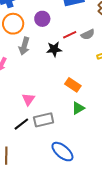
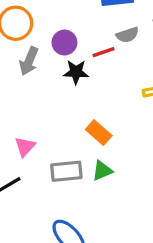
purple circle: (42, 19) -> (64, 43), moved
gray semicircle: (88, 34) -> (127, 35), moved
gray rectangle: (44, 120) -> (66, 171), moved

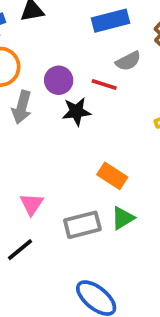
red line: (104, 52) -> (104, 84), turned 45

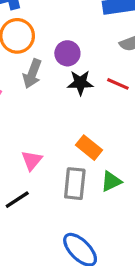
red line: (104, 84) -> (118, 84), moved
orange rectangle: (112, 176) -> (89, 148), moved
gray rectangle: (82, 225) -> (75, 184), turned -76

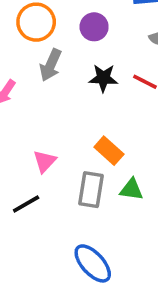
purple circle: (67, 53) -> (94, 27), moved
green triangle: (111, 181) -> (131, 189), turned 30

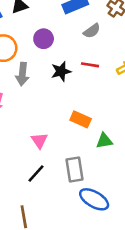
gray rectangle: (91, 190) -> (74, 170), moved

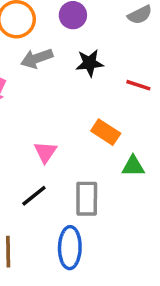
red line: (90, 65) -> (138, 85), moved
gray arrow: (22, 74) -> (37, 58), turned 55
blue ellipse: (94, 199) -> (70, 248), moved, turned 52

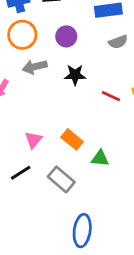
orange rectangle: (106, 132) -> (72, 139), moved
gray rectangle: (87, 199) -> (61, 179), turned -56
blue ellipse: (70, 248) -> (82, 231), moved

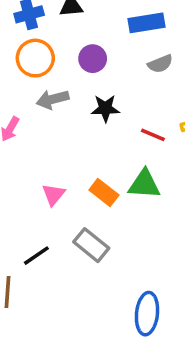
green triangle: (100, 158) -> (144, 184), moved, size x1.4
black line: (21, 173) -> (36, 256), moved
blue ellipse: (82, 231) -> (147, 314), moved

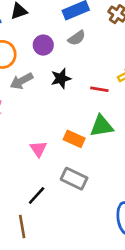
gray semicircle: (160, 64) -> (77, 38), moved

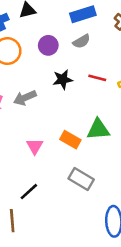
gray arrow: (21, 81) -> (25, 98), moved
red line: (99, 89) -> (97, 78), moved
gray rectangle: (74, 179) -> (81, 179), moved

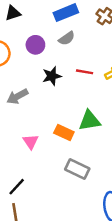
black line: (29, 192) -> (17, 187), moved

